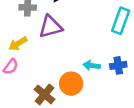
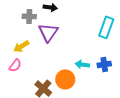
purple triangle: (51, 27) -> (48, 32), turned -40

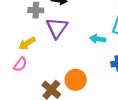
cyan arrow: (82, 64) -> (98, 39), moved

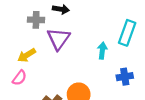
cyan arrow: (98, 39) -> (102, 51), turned 88

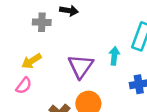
purple triangle: (59, 39) -> (81, 66), moved

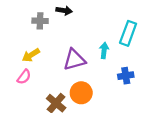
purple triangle: (81, 66) -> (74, 60), turned 40

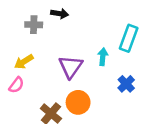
purple triangle: (74, 60) -> (71, 67), turned -40
blue cross: (126, 76) -> (126, 84), turned -35

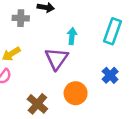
cyan arrow: (103, 57) -> (72, 36), moved
orange circle: (78, 102) -> (76, 93), moved

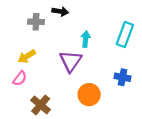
blue cross: (110, 75) -> (123, 77), turned -35
brown cross: (37, 104) -> (41, 105), moved

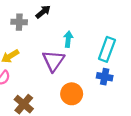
black arrow: (60, 11) -> (43, 12), turned -49
cyan rectangle: (125, 34) -> (107, 49), moved

